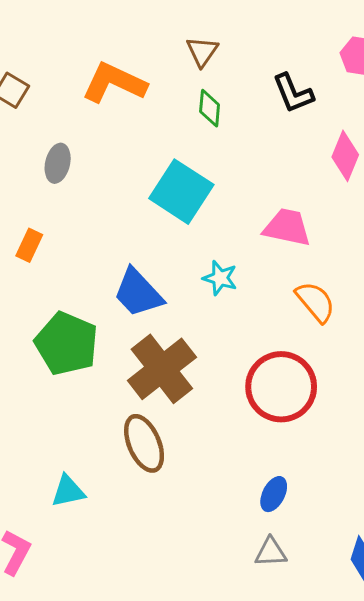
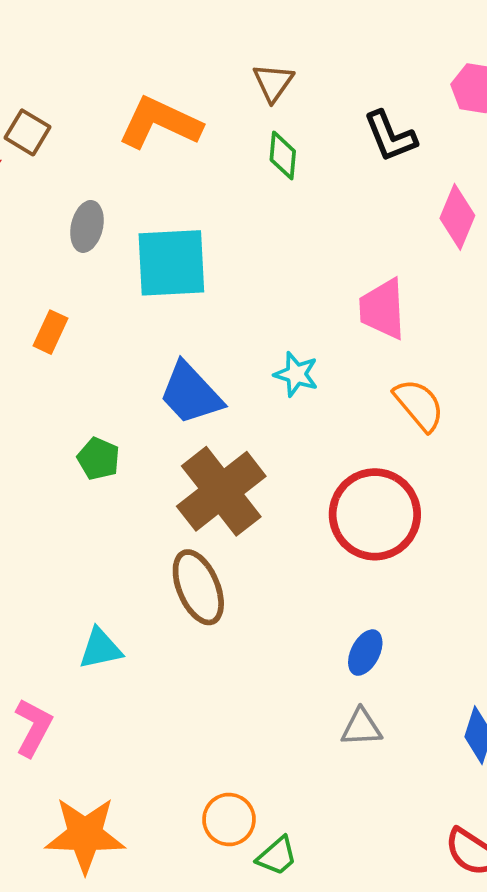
cyan square: (181, 192) -> (171, 263), moved, turned -36
pink trapezoid: (287, 227) -> (383, 309), turned -105
green pentagon: (67, 344) -> (98, 459), size x0.5

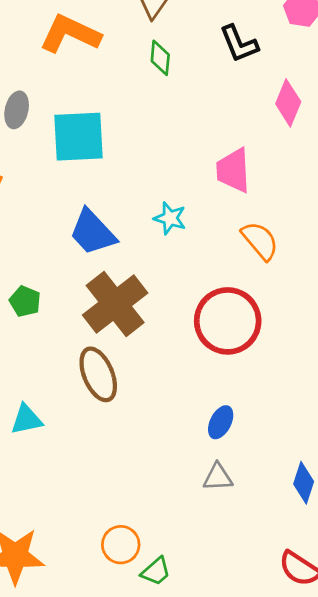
green pentagon: (98, 459) -> (25, 301), moved

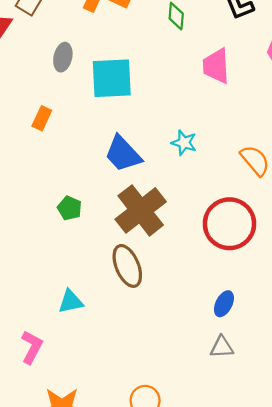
pink trapezoid: (233, 170) -> (216, 66), moved

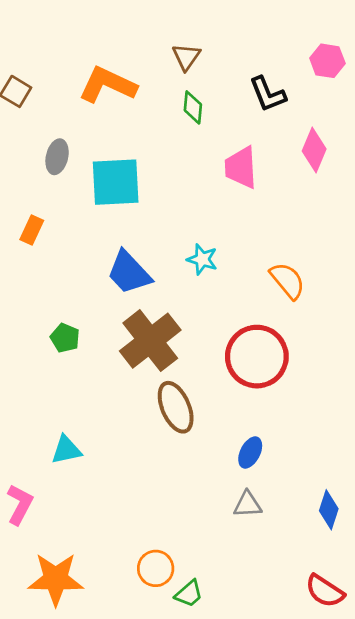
brown ellipse: (127, 266) -> (176, 407), moved

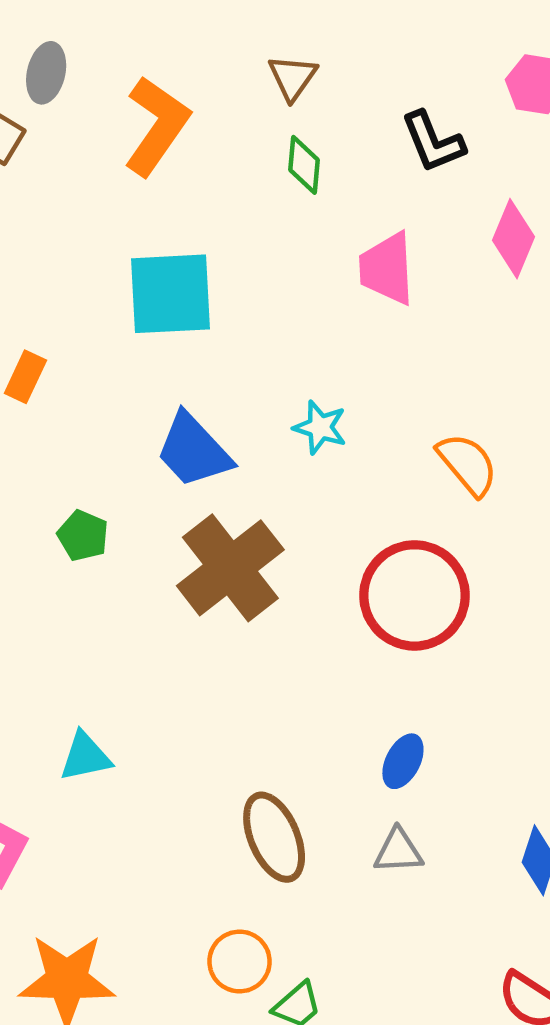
orange L-shape: (108, 85) -> (157, 126), turned 100
gray ellipse: (57, 157) -> (46, 73), moved
green pentagon: (65, 338) -> (83, 536), moved
brown ellipse: (176, 407) -> (274, 837), moved

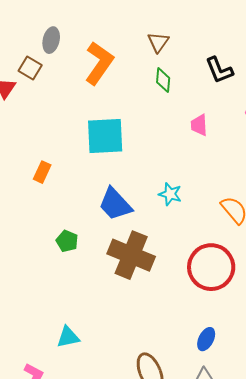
pink trapezoid: (387, 269) -> (199, 125), size x0.7
brown cross: (230, 568) -> (131, 255), turned -30

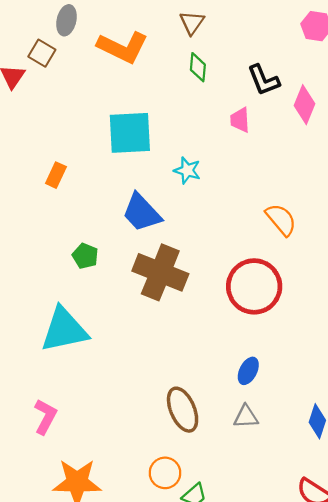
orange L-shape: (99, 63) -> (123, 47), turned 81
black L-shape: (219, 70) -> (263, 80), moved
cyan star: (170, 194) -> (187, 170), moved
cyan triangle: (68, 337) -> (64, 330), moved, size x1.8

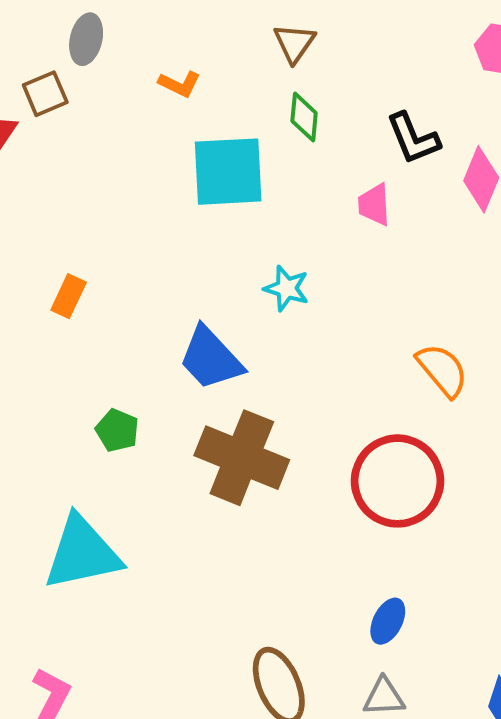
orange L-shape: (123, 47) -> (180, 84), size x0.5
brown square: (42, 53) -> (45, 94), turned 36
cyan square: (130, 133) -> (228, 172), moved

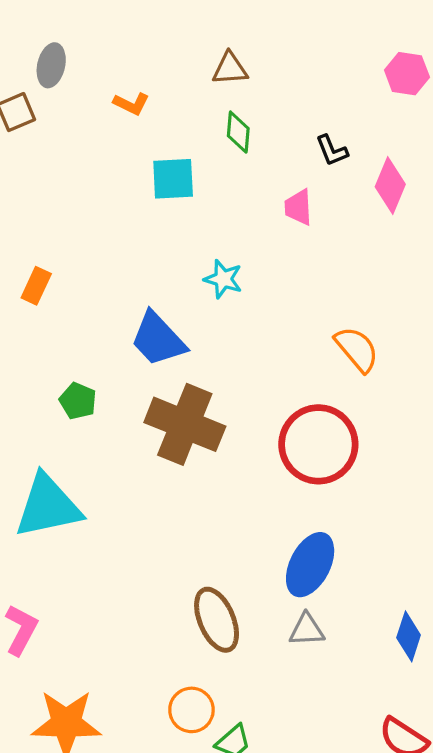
brown triangle: (294, 43) -> (230, 69), turned 51
black L-shape: (413, 138) -> (332, 150), size x0.7
cyan square: (228, 172) -> (173, 179), size x0.7
blue ellipse: (388, 621) -> (310, 565), size x1.6

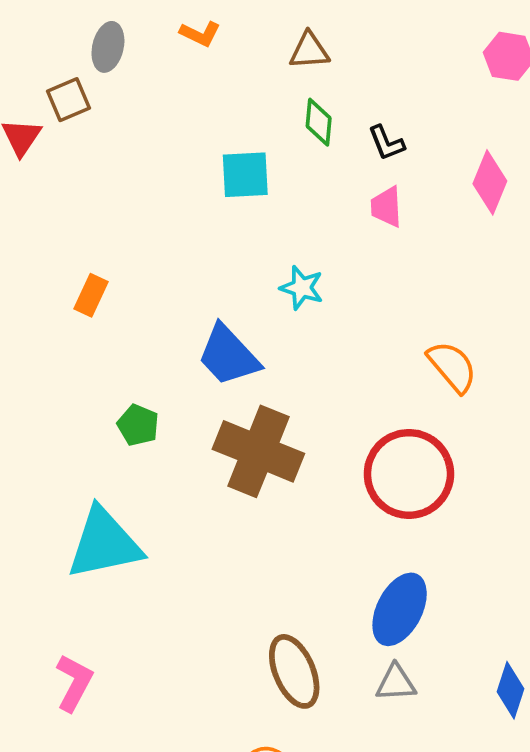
orange L-shape: (131, 104) -> (200, 34), moved
black L-shape: (332, 150) -> (386, 143), moved

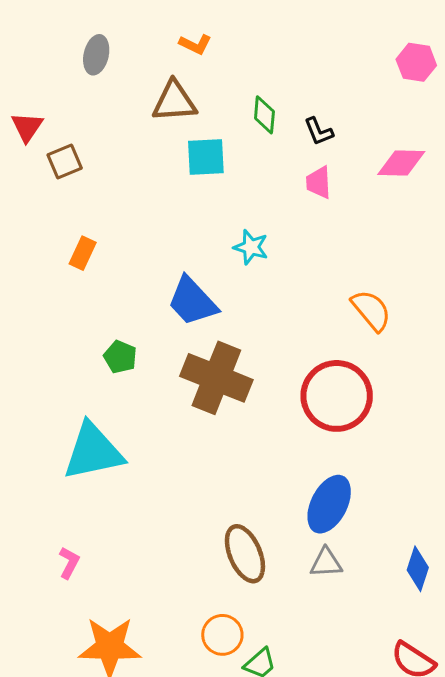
orange L-shape: (200, 34) -> (195, 44), moved
brown triangle: (309, 51) -> (174, 101), moved, size x1.4
brown square: (68, 100) -> (65, 162), moved
pink diamond: (490, 182) -> (401, 163), turned 69
pink L-shape: (74, 683) -> (69, 563), size x0.7

